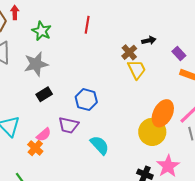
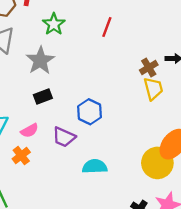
gray star: (36, 64) -> (40, 60), turned -30
pink semicircle: (44, 135) -> (29, 131), moved
cyan semicircle: (100, 145) -> (95, 166), turned -60

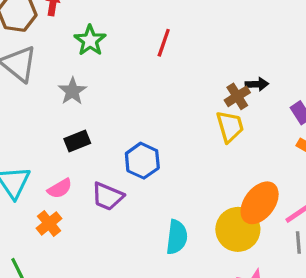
gray star: (40, 60) -> (72, 91), size x0.7
brown cross: (149, 68) -> (237, 96), moved
cyan semicircle: (95, 166) -> (177, 237), moved, turned 100

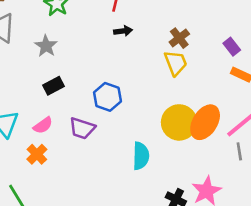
black arrow: (257, 84) -> (123, 31), moved
yellow circle: (238, 229) -> (179, 122), moved

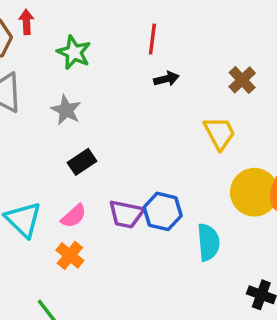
yellow trapezoid: (176, 63) -> (220, 133), moved
blue hexagon: (107, 97) -> (163, 211), moved

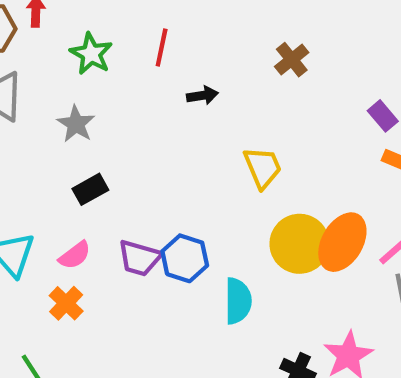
red line: (152, 39) -> (162, 47), moved
brown cross: (242, 80) -> (292, 60), moved

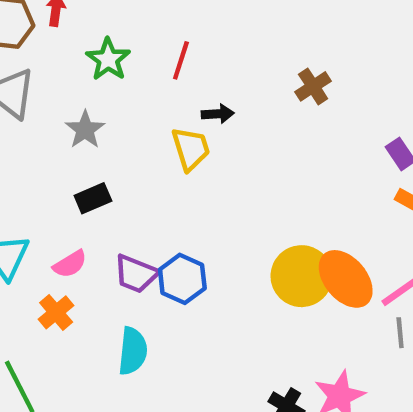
yellow trapezoid: (263, 167) -> (191, 149), moved
orange ellipse: (342, 242) -> (346, 279), turned -76
cyan semicircle: (238, 301) -> (133, 351), moved

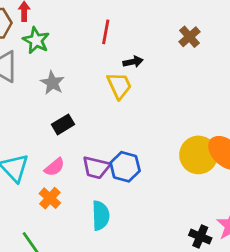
green star: (108, 59) -> (36, 40), moved

